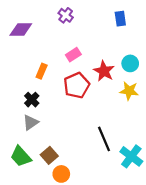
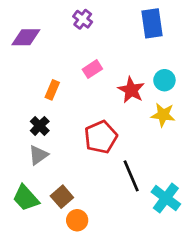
blue rectangle: (120, 19) -> (152, 23), size x1.5
red pentagon: (77, 85) -> (101, 137), moved

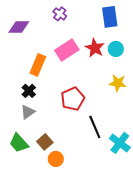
pink rectangle: (92, 69) -> (67, 50), size x1.6
cyan circle: (164, 80) -> (116, 49), moved
orange rectangle: (52, 90) -> (38, 65), size x1.5
red star: (131, 90) -> (95, 48), moved

